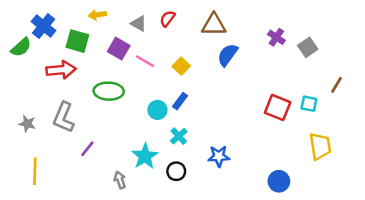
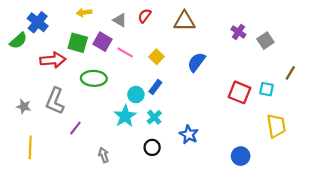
green square: (77, 41) -> (78, 43), moved
blue semicircle: (228, 55) -> (196, 62), moved
cyan star: (145, 156) -> (125, 116), moved
blue star: (219, 156) -> (189, 134), turned 30

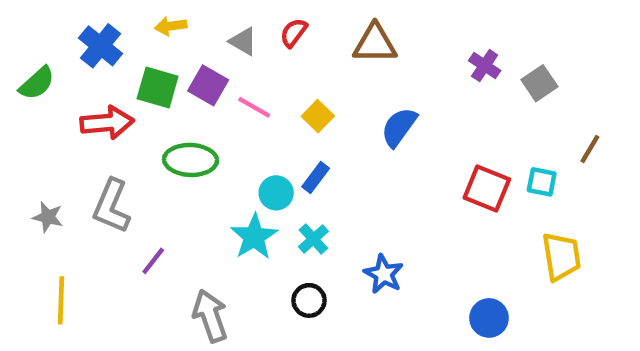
blue cross: (38, 22) -> (101, 46), moved
gray arrow: (104, 155) -> (210, 316), size x1.6

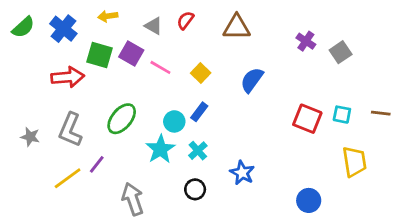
green semicircle: (37, 83) -> (23, 27), moved
brown line: (590, 149) -> (381, 113), moved, turned 66
green ellipse: (191, 160) -> (122, 119), moved, turned -52
yellow line: (61, 300) -> (68, 178), moved, turned 52

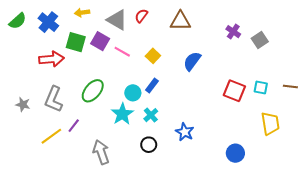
gray triangle: (154, 26) -> (117, 20), size x1.5

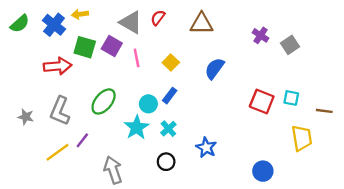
yellow arrow: (82, 13) -> (80, 14), moved
pink line: (122, 52) -> (137, 58), turned 49
brown line: (290, 87) -> (324, 111), moved

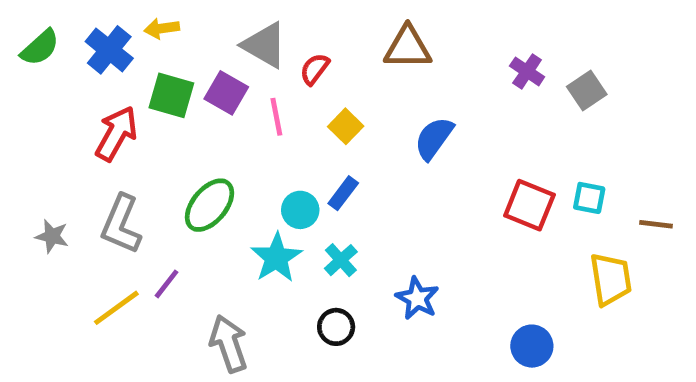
red semicircle: (158, 18) -> (315, 69), moved
red arrow: (58, 66) -> (116, 133), turned -56

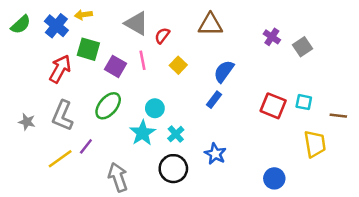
purple square: (226, 93) -> (115, 66), moved
blue rectangle: (343, 193) -> (214, 100), moved
black circle: (336, 327) -> (173, 169), size x1.5

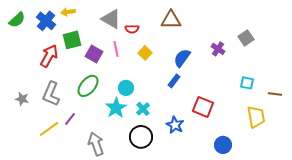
red semicircle: (162, 36) -> (132, 29), turned -128
purple cross: (272, 37) -> (218, 49), moved
green square: (88, 49) -> (72, 40), turned -30
red square: (273, 106) -> (203, 107), moved

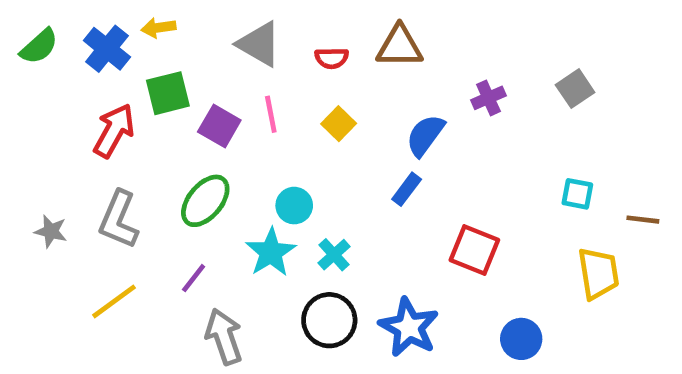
red semicircle: (132, 29) -> (332, 58), moved
purple cross: (218, 49) -> (488, 98), moved, turned 32
purple line: (70, 119) -> (194, 278), moved
blue star: (175, 125) -> (409, 327), moved, size x1.4

